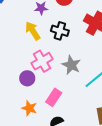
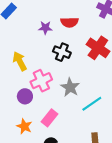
yellow arrow: (33, 31) -> (20, 61), moved

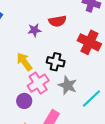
black cross: (62, 52) -> (56, 62), moved
yellow arrow: (20, 61) -> (24, 62), moved

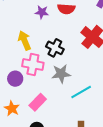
pink cross: (38, 83) -> (33, 65), turned 30
gray star: (68, 85) -> (61, 74), turned 30

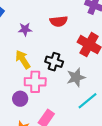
purple star: (42, 12) -> (25, 29), moved
gray star: (61, 74) -> (76, 77), moved

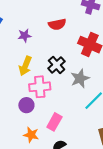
yellow arrow: (23, 60) -> (25, 66), turned -120
black cross: (54, 62) -> (57, 65), turned 36

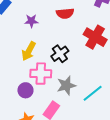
gray star: (80, 78) -> (66, 85), moved

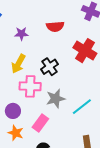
purple circle: (25, 90) -> (13, 111), moved

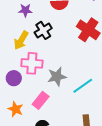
black cross: (49, 67) -> (43, 30), moved
purple circle: (13, 111) -> (14, 78), moved

